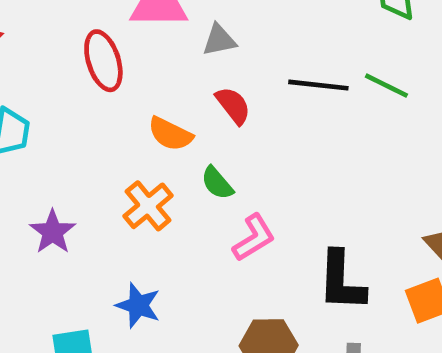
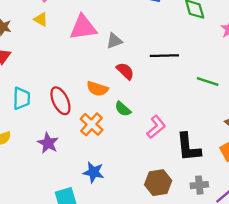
red ellipse: (103, 61) -> (60, 101), moved
green line: (386, 86) -> (208, 82), moved
pink L-shape: (254, 238) -> (156, 127), moved

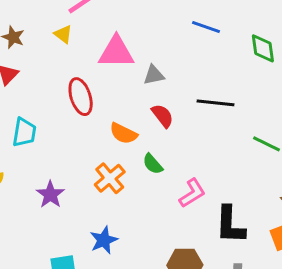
red ellipse: (60, 101) -> (81, 97), moved
blue star: (94, 172) -> (104, 240), turned 30

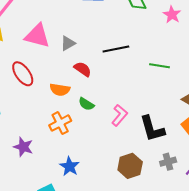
pink triangle: (116, 52) -> (37, 36), turned 32
orange cross: (110, 178) -> (60, 123), turned 30

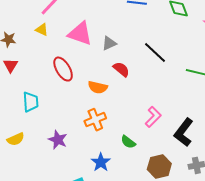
black line: (116, 49) -> (155, 52), turned 50
green semicircle: (86, 104) -> (128, 142), moved
black L-shape: (152, 129) -> (184, 132), turned 48

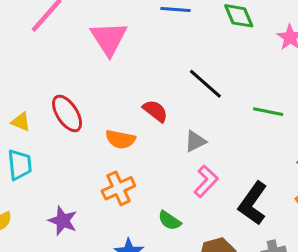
yellow triangle: (42, 30) -> (21, 122), moved
pink triangle: (80, 34) -> (109, 39), moved, turned 40
gray triangle: (109, 43) -> (195, 141), moved

